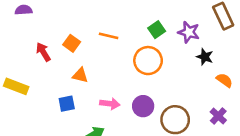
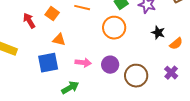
black star: (205, 57) -> (158, 33), moved
orange semicircle: (224, 80) -> (176, 44), turned 104
blue square: (67, 104) -> (48, 63), size x1.5

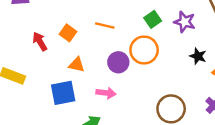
purple circle: (110, 65) -> (118, 62), moved

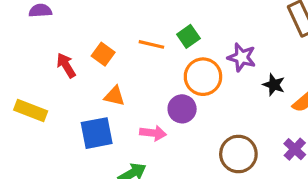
green square: (153, 19) -> (188, 36), moved
purple star: (185, 22) -> (242, 57), moved
purple circle: (118, 62) -> (182, 109), moved

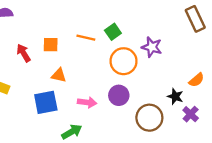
orange square: (103, 54) -> (51, 45), turned -35
black star: (274, 85) -> (175, 96), moved
purple circle: (182, 109) -> (119, 95), moved

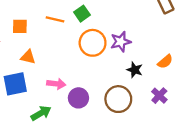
purple star: (152, 47) -> (121, 42), moved, turned -30
purple circle: (119, 95) -> (78, 98), moved
black star: (175, 96) -> (135, 70), moved

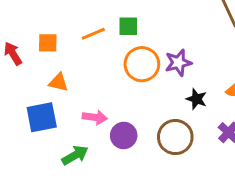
green square: (82, 14) -> (128, 26), turned 35
orange line: (55, 19) -> (93, 34), turned -36

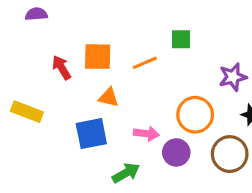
orange line: (93, 34) -> (145, 63), moved
orange square: (48, 43) -> (98, 57), size x1.4
orange circle: (142, 64) -> (195, 115), moved

